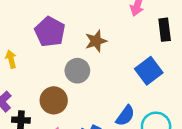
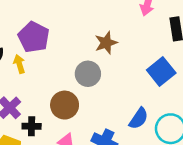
purple pentagon: (50, 32) -> (34, 37), moved

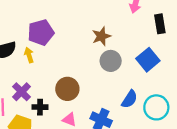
purple pentagon: (34, 37) -> (41, 32), turned 30
gray circle: (88, 74) -> (111, 61), moved

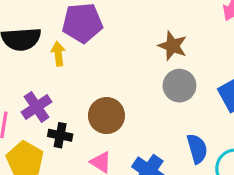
brown star: (101, 36) -> (173, 46), turned 30
blue semicircle: (129, 99) -> (197, 149), turned -60

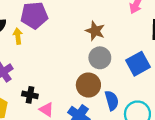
brown circle: (106, 116) -> (88, 85), moved
black cross: (60, 135) -> (30, 95), moved

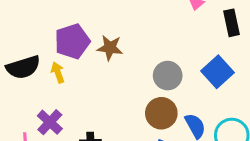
brown star: (95, 31) -> (110, 48), moved

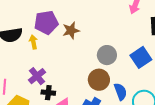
brown star: (110, 48) -> (71, 31), turned -30
purple cross: (50, 122) -> (37, 76), moved

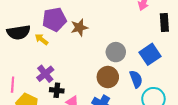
yellow arrow: (33, 42) -> (42, 39), turned -40
blue semicircle: (120, 92) -> (136, 79), moved

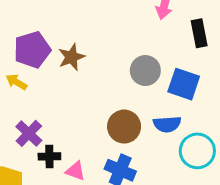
gray circle: (116, 52) -> (145, 71), moved
blue square: (150, 54) -> (184, 84), turned -30
blue semicircle: (136, 79) -> (167, 124), turned 114

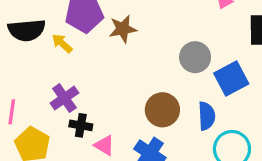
blue square: (184, 84) -> (231, 79), turned 32
blue semicircle: (167, 124) -> (207, 116), turned -100

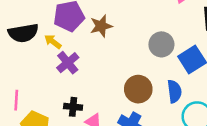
purple cross: (64, 98) -> (68, 63), moved

